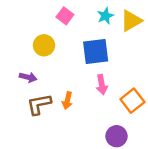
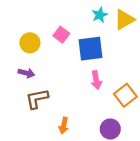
pink square: (65, 16) -> (61, 35), moved
yellow circle: (44, 45) -> (30, 43), moved
orange arrow: (67, 101) -> (64, 125), moved

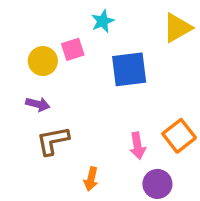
cyan star: (100, 15) -> (103, 21), moved
pink square: (61, 35) -> (73, 49), moved, turned 35
pink arrow: (96, 80) -> (138, 146), moved

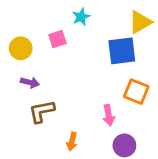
yellow circle: (43, 61) -> (21, 48), moved
blue square: (129, 69) -> (122, 51), moved
orange square: (179, 136) -> (136, 92), moved, turned -30

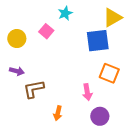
pink square: (57, 39) -> (46, 31), turned -32
purple arrow: (30, 82) -> (17, 71), moved

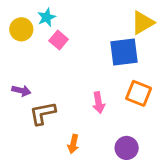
cyan star: (65, 13) -> (47, 17), moved
yellow circle: (17, 39) -> (21, 29), moved
pink arrow: (87, 92) -> (99, 103), moved

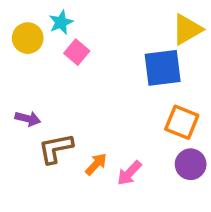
pink arrow: (99, 103) -> (129, 173), moved, turned 54
orange arrow: (73, 144) -> (96, 164), moved, turned -150
purple circle: (127, 148) -> (191, 164), moved

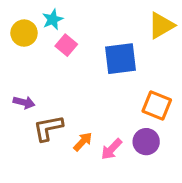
blue square: (163, 68) -> (121, 59), moved
purple circle: (191, 164) -> (146, 142), moved

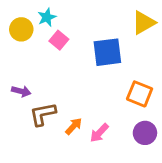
purple circle: (146, 142) -> (145, 133), moved

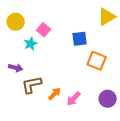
cyan star: (47, 17) -> (31, 44), moved
blue square: (107, 52) -> (80, 39), size x0.7
orange square: (140, 94) -> (97, 61), moved

